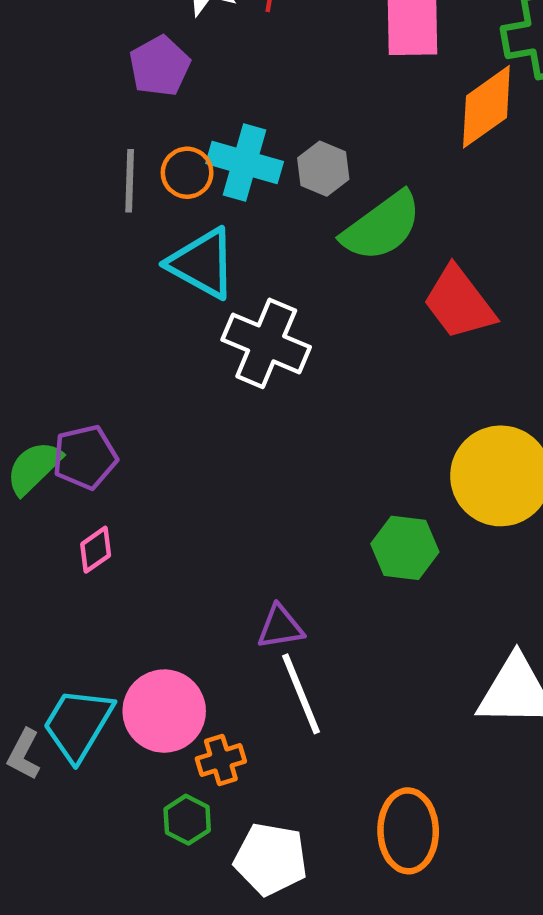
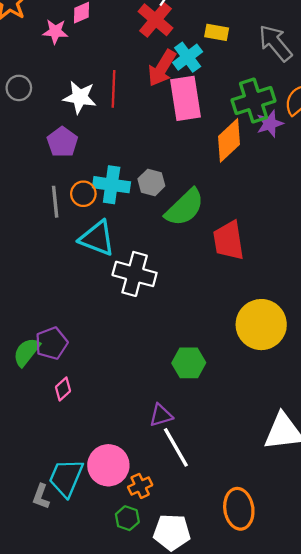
red trapezoid: (459, 303) -> (229, 241), turned 36
green hexagon: (405, 548) -> (189, 363), moved

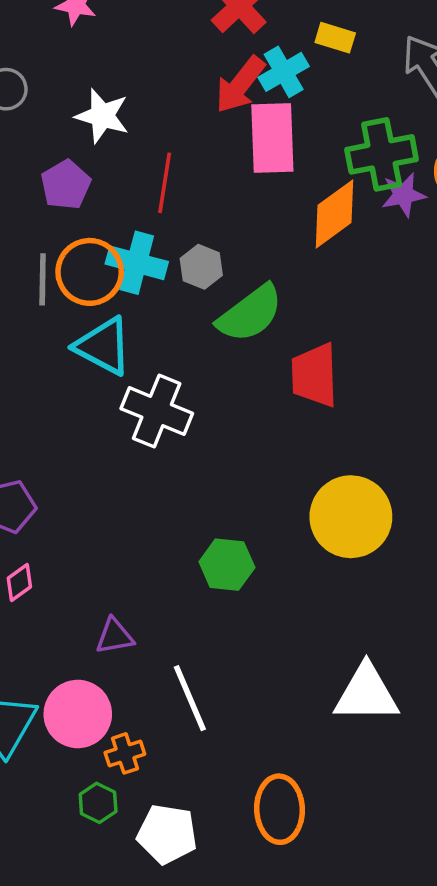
red line: (113, 89) -> (165, 183), moved
orange circle: (83, 194) -> (90, 272), size x1.6
purple triangle: (161, 415) -> (115, 636), moved

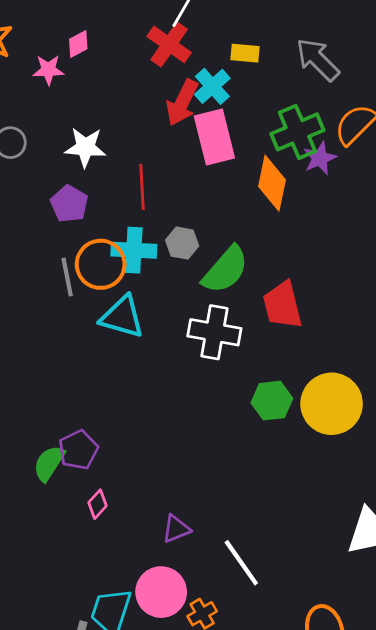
orange diamond: (334, 214) -> (272, 183), turned -30
white cross: (157, 411) -> (214, 332), moved
green hexagon: (227, 565) -> (272, 401), moved

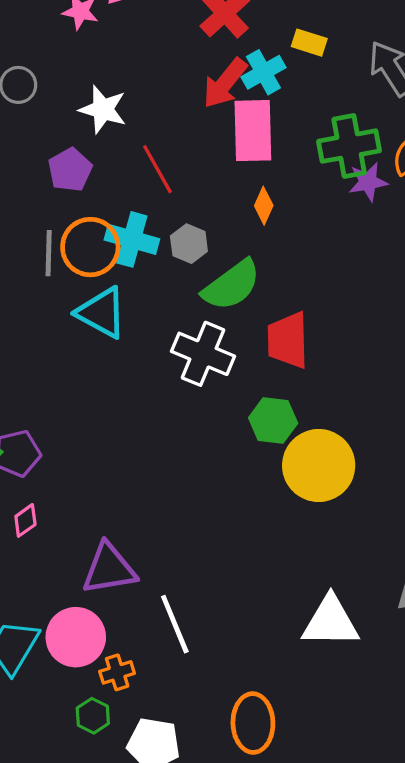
orange diamond: (272, 183) -> (264, 206), moved, size x0.6
red line: (142, 187) -> (157, 169), turned -39
green hexagon: (272, 401) -> (273, 421), moved
purple triangle: (176, 529) -> (109, 569), size x1.6

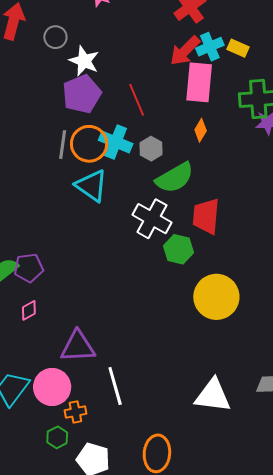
yellow rectangle: (309, 43) -> (238, 48), moved
white star: (103, 109) -> (84, 61), moved
purple pentagon: (70, 170) -> (82, 94), size x1.4
green hexagon: (273, 421) -> (178, 249), moved

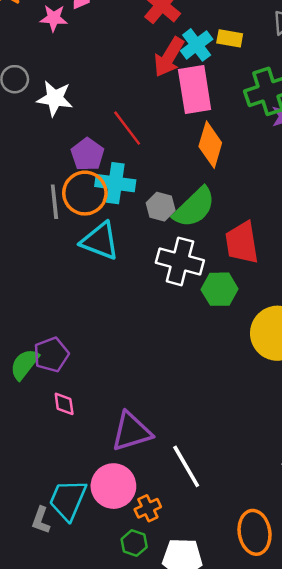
purple pentagon: (82, 94) -> (87, 154), moved, size x0.7
orange diamond: (201, 130) -> (210, 145), size x1.6
gray hexagon: (151, 149) -> (161, 207), moved
pink diamond: (29, 310) -> (64, 404), turned -55

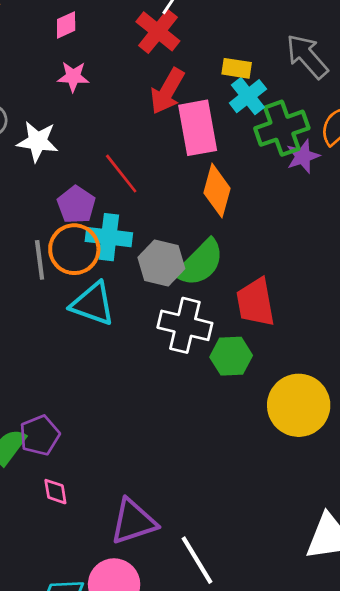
pink star: (54, 18) -> (73, 77), moved
cyan cross: (197, 45) -> (248, 96), moved
gray hexagon: (161, 207) -> (161, 263), size x1.4

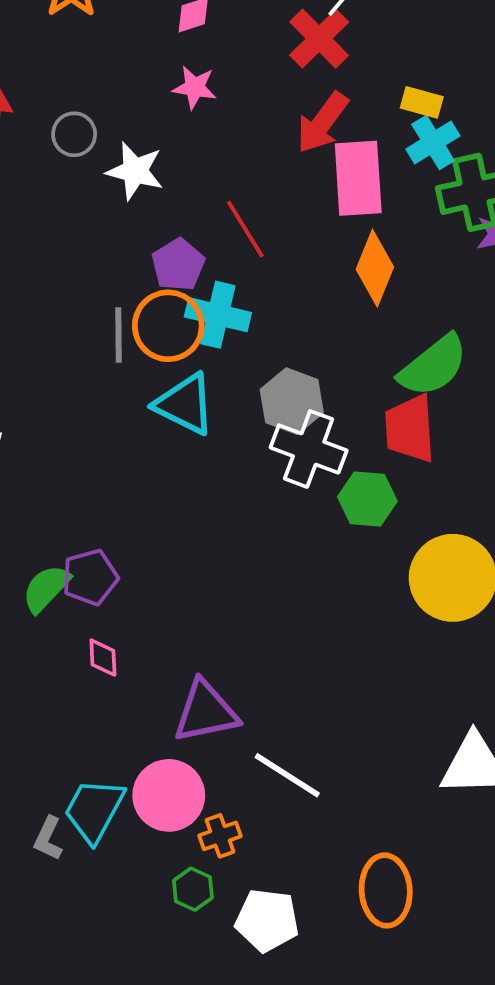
gray hexagon: (161, 263) -> (292, 401), moved
green semicircle: (200, 263) -> (433, 366), moved
white line: (197, 560) -> (287, 775), turned -33

